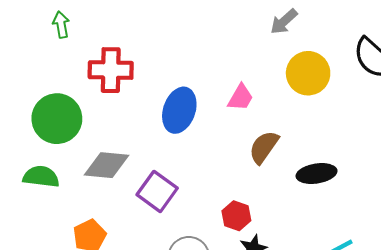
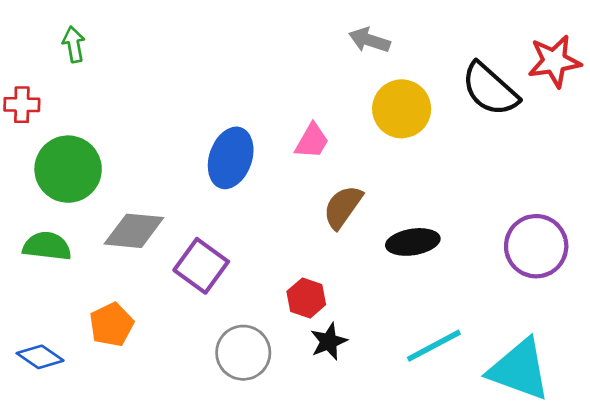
gray arrow: (284, 22) -> (369, 40), turned 60
red cross: (111, 70) -> (22, 105), moved, size x0.6

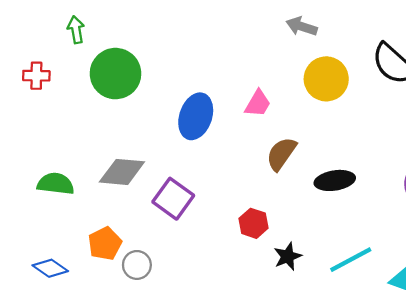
green circle: (68, 169) -> (116, 74), moved
black star: (329, 341) -> (288, 256), moved
gray circle: (243, 353) -> (137, 265), moved, size x0.7

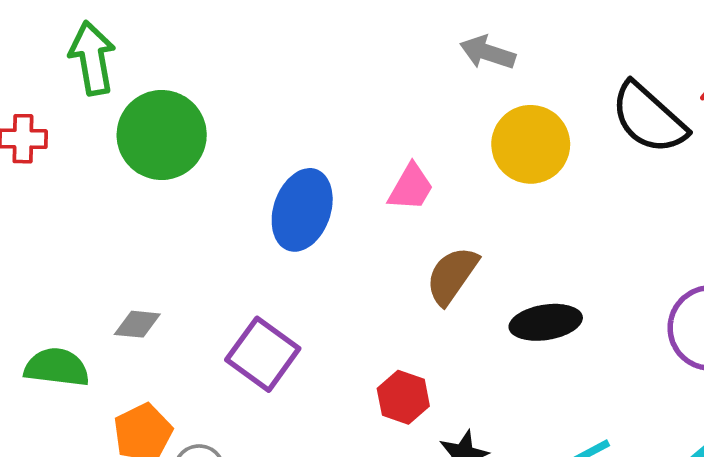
green arrow: (76, 30) -> (92, 58), size x1.5
gray diamond: (122, 172) -> (137, 324), moved, size x0.6
green semicircle: (56, 184) -> (57, 367), moved

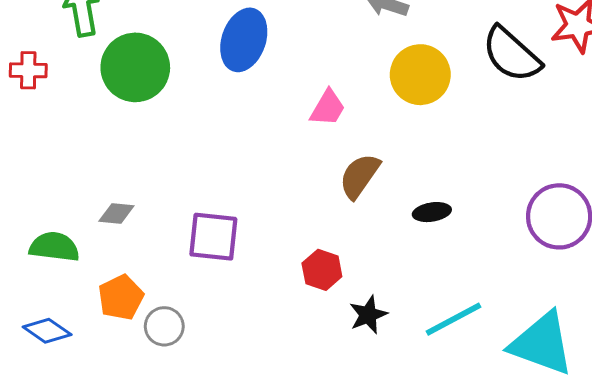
blue ellipse: (302, 210) -> (244, 40), moved
black ellipse: (546, 322) -> (432, 212), size x0.7
purple square: (263, 354) -> (213, 237), turned -30

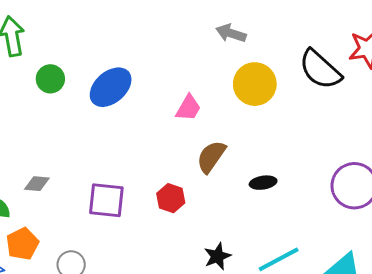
blue ellipse: (244, 40) -> (111, 87), moved, turned 30
green circle: (135, 67) -> (50, 79), size x0.6
red hexagon: (322, 270) -> (171, 198), moved
orange pentagon: (121, 297) -> (22, 244), moved

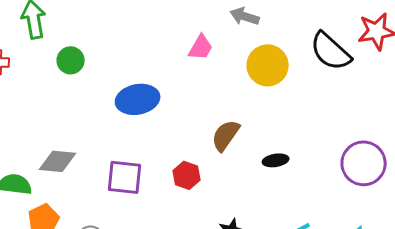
blue ellipse: (111, 87) -> (138, 99), moved, turned 30
pink trapezoid: (188, 108) -> (201, 47), moved
gray diamond: (37, 184) -> (58, 161), size x1.5

